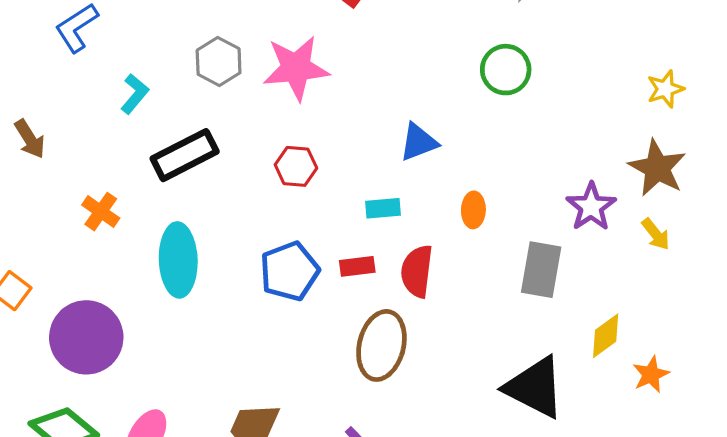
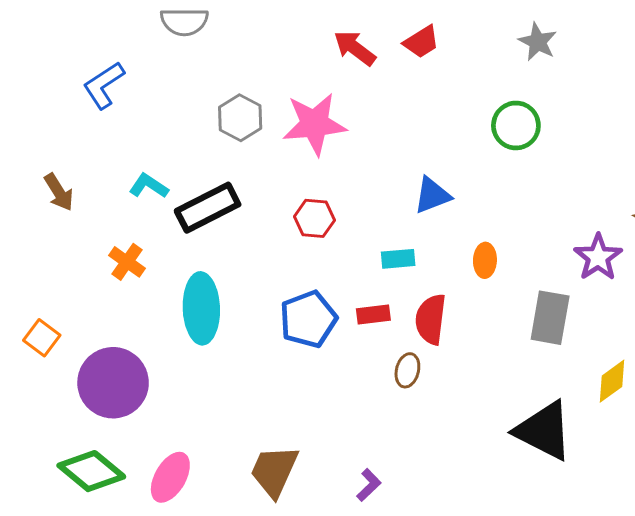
cyan L-shape: (135, 94) -> (149, 186), moved, turned -96
brown ellipse: (381, 345) -> (407, 370), moved, size x0.5

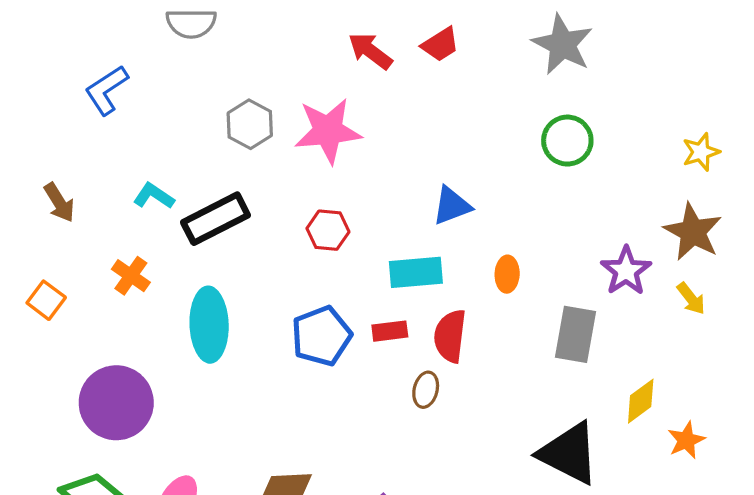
gray star: (538, 42) -> (562, 44), size x1.5
green circle: (516, 125) -> (567, 141), moved
cyan rectangle: (398, 259) -> (416, 272), size x1.5
orange square: (42, 338) -> (46, 300), moved

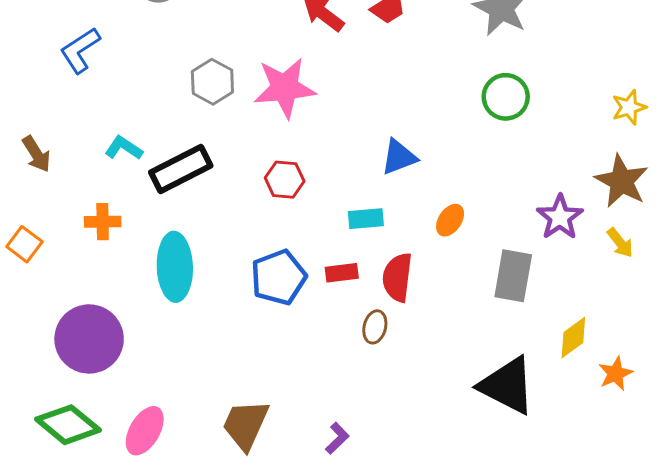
cyan rectangle: (416, 272) -> (366, 219), size x0.7
orange ellipse: (507, 274) -> (450, 220), turned 32
orange cross: (131, 276) -> (103, 222), turned -36

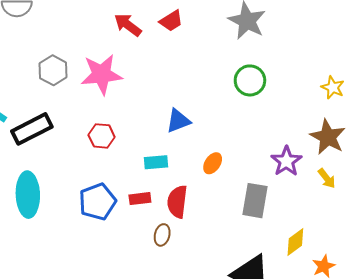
yellow star: (629, 107) -> (333, 88), turned -30

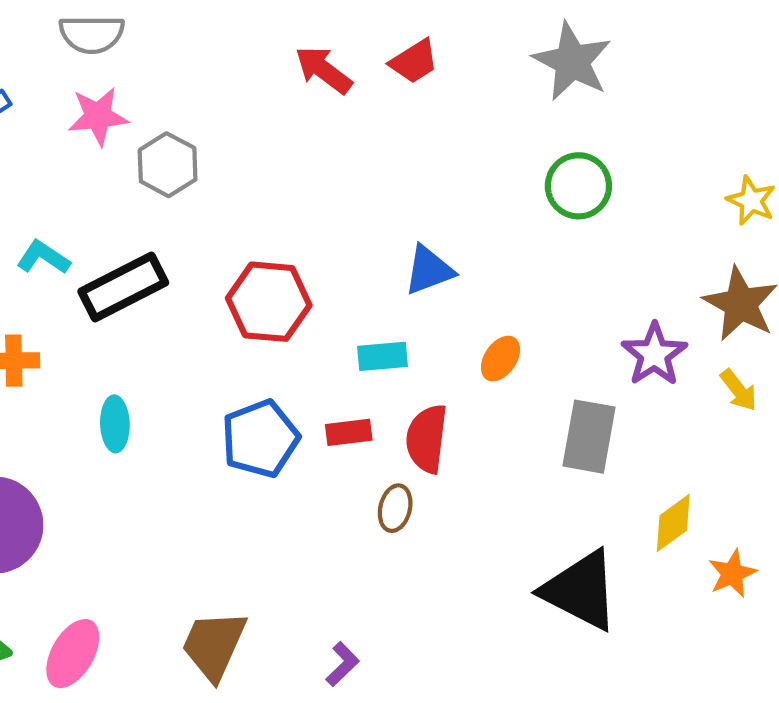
pink star: (102, 74) -> (98, 116), moved, size x0.7
red hexagon: (102, 136) -> (269, 302), size x1.5
cyan ellipse: (28, 195) -> (115, 424), size x0.6

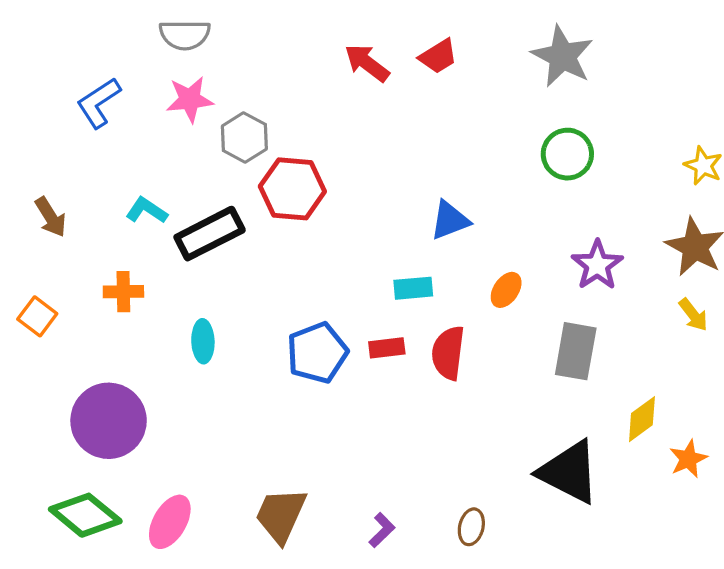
red hexagon: (269, 302) -> (292, 189), moved
purple star: (654, 354) -> (597, 265), moved
brown ellipse: (395, 508) -> (471, 527), moved

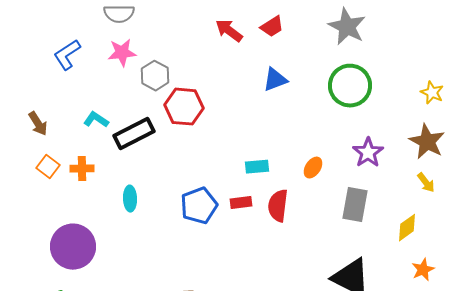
green circle: (567, 154) -> (350, 86), size x1.4
blue triangle: (450, 220) -> (275, 80), moved
orange square: (37, 316) -> (48, 167), moved
yellow diamond: (642, 419) -> (407, 228), moved

